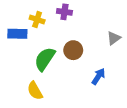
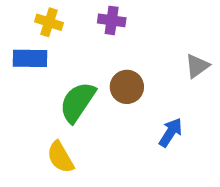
yellow cross: (37, 20) -> (49, 22), moved

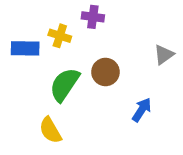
yellow cross: (49, 22) -> (60, 36), moved

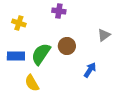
yellow cross: (60, 36) -> (19, 23), moved
blue rectangle: (25, 48) -> (16, 56), moved

